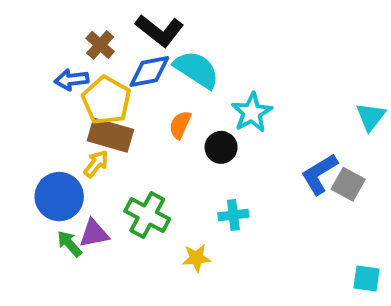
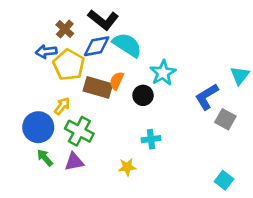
brown rectangle: (110, 135) -> (98, 87), moved
blue L-shape: (319, 174) -> (207, 97), moved
green cross: (147, 215) -> (79, 131), moved
purple triangle: (94, 233) -> (74, 162), moved
cyan square: (367, 279) -> (224, 180), moved, turned 30

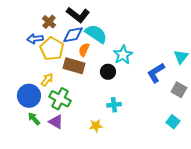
orange semicircle: (117, 81) -> (84, 50), moved
gray square: (225, 119) -> (179, 90), moved
purple triangle: (74, 162) -> (56, 122), turned 42
cyan square: (224, 180) -> (173, 122), moved

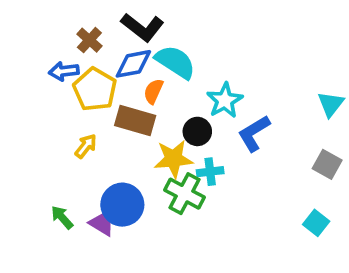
blue L-shape: (156, 73) -> (254, 133), moved
blue circle: (29, 96) -> (122, 205), moved
green cross: (60, 99) -> (184, 194), moved
cyan cross: (114, 105) -> (210, 172), moved
yellow star: (96, 126) -> (174, 159), moved, size x1.5

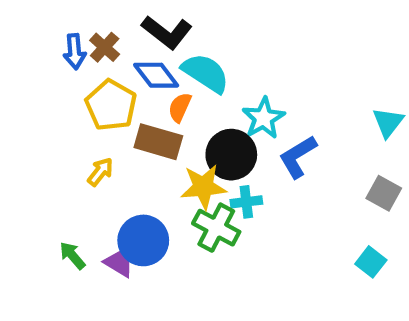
blue diamond: (133, 64) -> (156, 75), turned 63
blue arrow: (64, 71) -> (75, 52), moved, turned -88
black circle: (197, 131) -> (231, 155), size x1.5

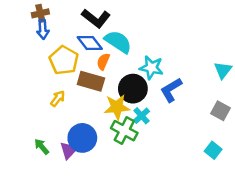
brown cross: (105, 47) -> (40, 13), moved, turned 35
cyan star: (263, 118) -> (151, 68), turned -30
cyan cross: (246, 202) -> (142, 116), turned -35
purple triangle: (120, 262) -> (69, 150), turned 42

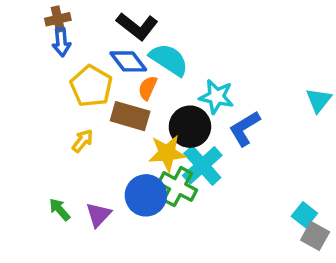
gray square: (220, 111) -> (315, 236), moved
cyan cross: (142, 116) -> (202, 165), size x1.6
blue circle: (82, 138) -> (146, 195), moved

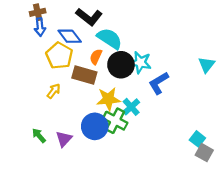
blue diamond: (128, 61) -> (70, 36), moved
black circle: (190, 127) -> (121, 65), moved
cyan cross: (202, 165) -> (131, 107), size x0.7

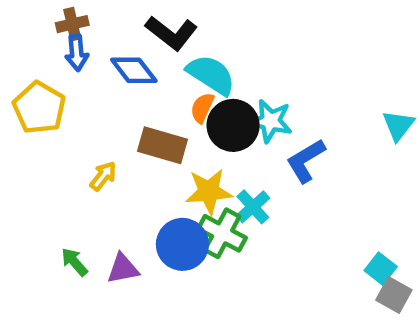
yellow pentagon: (59, 56) -> (39, 108), moved
orange semicircle: (96, 57) -> (202, 108), moved
purple triangle: (64, 139) -> (123, 269), turned 36

